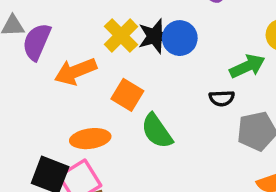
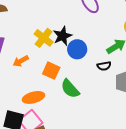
blue circle: (180, 38) -> (77, 49), moved
orange arrow: (76, 71) -> (21, 61), size x0.7

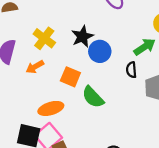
yellow cross: (44, 38) -> (44, 38), moved
black semicircle: (104, 66) -> (131, 70), turned 96

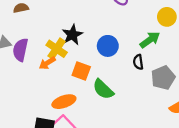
black star: (82, 37) -> (72, 35), moved
yellow cross: (44, 38) -> (57, 49), moved

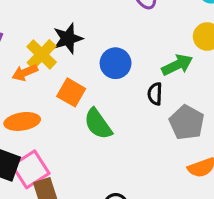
gray pentagon: (163, 78) -> (187, 122), turned -30
orange ellipse: (64, 102) -> (22, 121), moved

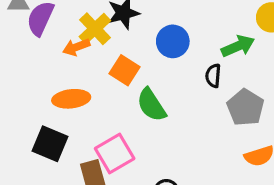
pink square: (31, 169) -> (115, 154), moved

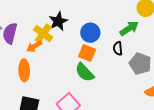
orange square: (124, 70) -> (87, 53), moved
orange ellipse: (71, 99) -> (24, 70), moved, turned -75

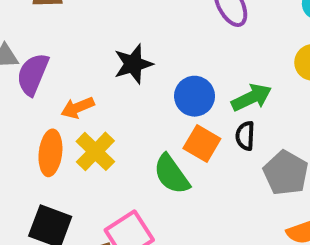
green arrow: (129, 28) -> (252, 98), moved
yellow cross: (43, 34) -> (95, 151), moved
orange square: (87, 53) -> (202, 143), moved

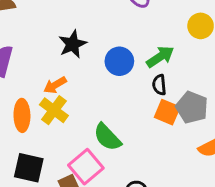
orange arrow: (78, 108) -> (55, 85), moved
orange square: (202, 143) -> (167, 112), moved
green semicircle: (172, 174) -> (107, 137), moved

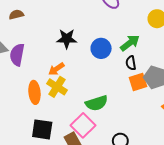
black star: (73, 44) -> (67, 39), turned 30
orange square: (167, 112) -> (138, 82), turned -36
green semicircle: (107, 137) -> (97, 103), turned -60

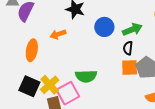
yellow cross: (57, 87) -> (50, 85), moved

